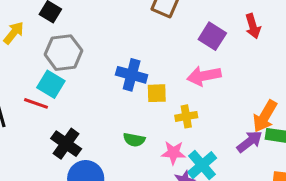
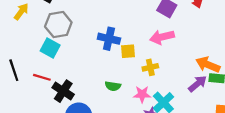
red line: (36, 103) -> (42, 77), moved
orange arrow: (265, 116) -> (208, 65), turned 85

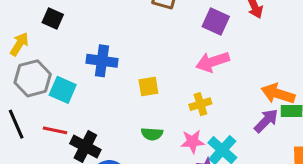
gray hexagon: (58, 24) -> (33, 78), moved
blue cross: (109, 39) -> (102, 61), moved
yellow square: (128, 51) -> (148, 86), moved

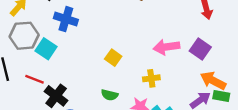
purple square: (216, 22) -> (200, 49), moved
blue cross: (102, 61) -> (66, 19), moved
yellow square: (148, 86) -> (113, 58), turned 35

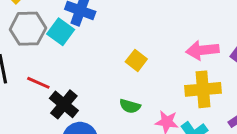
cyan square: (46, 49) -> (61, 32), moved
yellow cross: (151, 78) -> (203, 89), moved, size x1.6

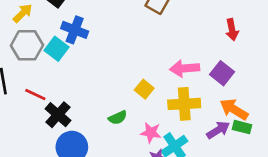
yellow square: (136, 60) -> (144, 89), moved
green semicircle: (130, 106) -> (118, 118), turned -42

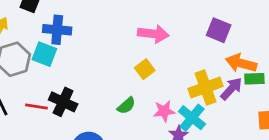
pink arrow: (185, 68) -> (153, 34), moved, turned -152
yellow square: (144, 89) -> (145, 69), turned 30
yellow cross: (184, 104) -> (206, 87), moved
black cross: (58, 115) -> (63, 102), moved

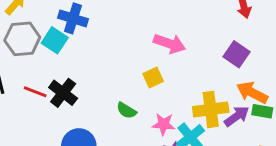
green semicircle: (126, 106) -> (126, 110), turned 60

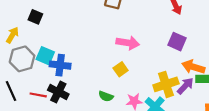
blue cross: (73, 18) -> (60, 65), moved

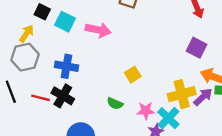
yellow arrow: (12, 35) -> (26, 34), moved
pink arrow: (128, 43) -> (98, 30), moved
cyan square: (45, 56) -> (65, 22), moved

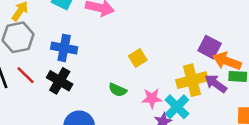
purple square: (197, 48) -> (210, 47), moved
purple arrow: (203, 97) -> (216, 84), turned -102
red line: (41, 98) -> (25, 75), moved, turned 30

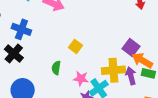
yellow square: (138, 58) -> (76, 46), turned -32
purple arrow: (216, 84) -> (131, 76), turned 30
green semicircle: (118, 90) -> (56, 68), turned 64

